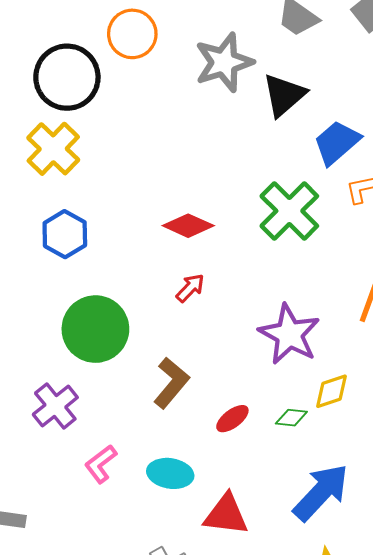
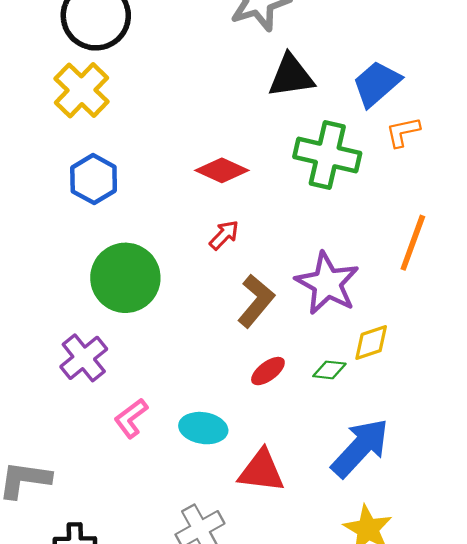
black triangle: (284, 95) -> (291, 76), moved, turned 33
green cross: (289, 211) -> (327, 155), turned -32
brown L-shape: (171, 383) -> (256, 301), moved

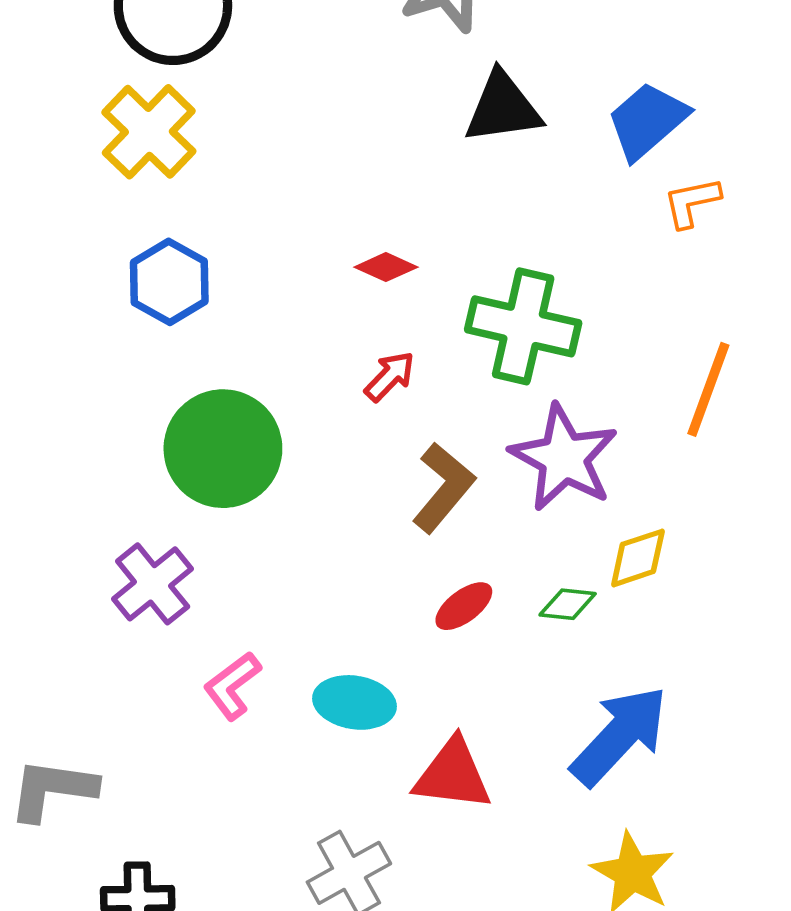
green cross: (327, 155) -> (523, 326), moved
red diamond: (222, 170) -> (386, 267), size x0.7

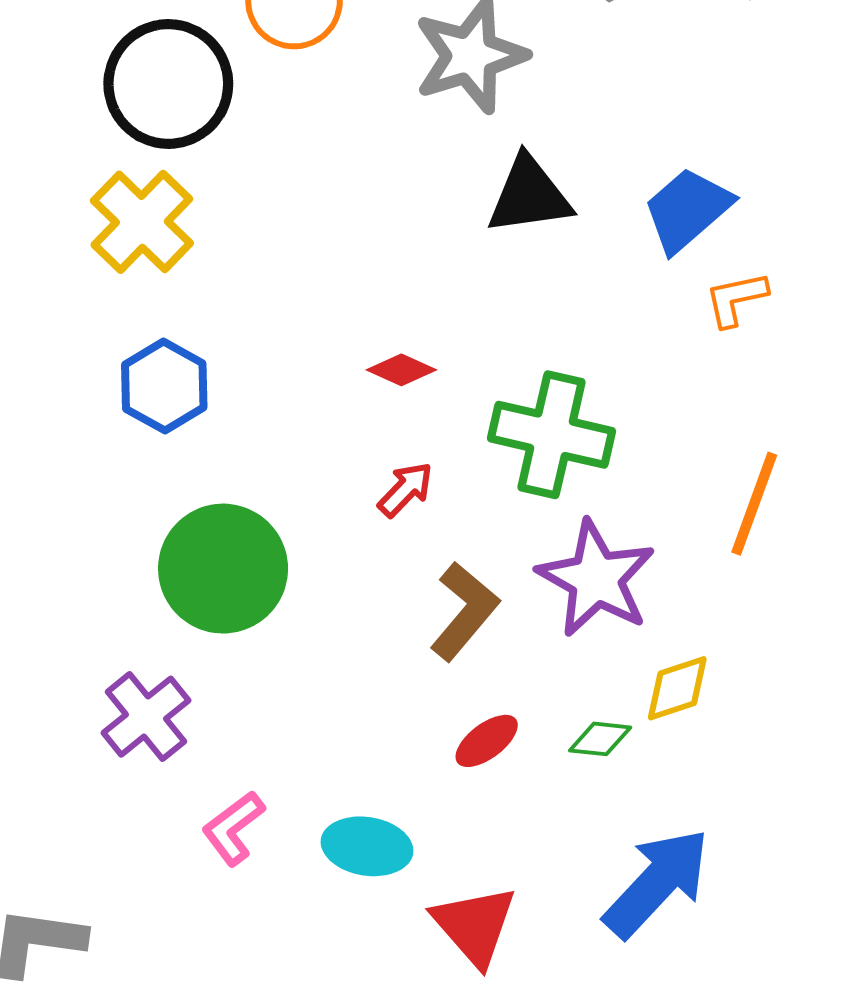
red triangle: (453, 775) -> (474, 925), turned 42

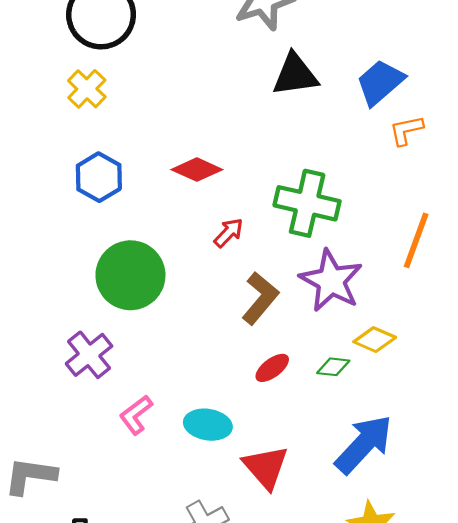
yellow cross: (142, 222) -> (87, 89), size x0.7
red diamond: (401, 370) -> (197, 170), moved, size x1.4
yellow diamond: (677, 688) -> (375, 340), turned 42

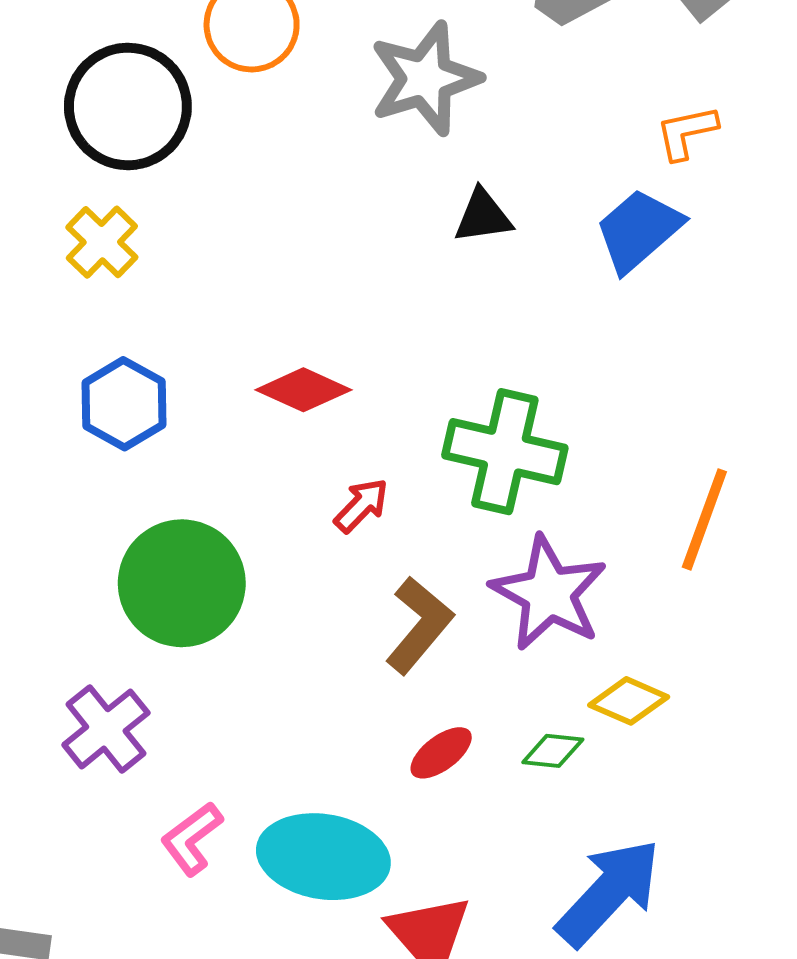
black triangle: (295, 75) -> (483, 216), size x0.7
orange L-shape: (406, 130) -> (686, 132), moved
cyan ellipse: (208, 425) -> (323, 857), size x1.5

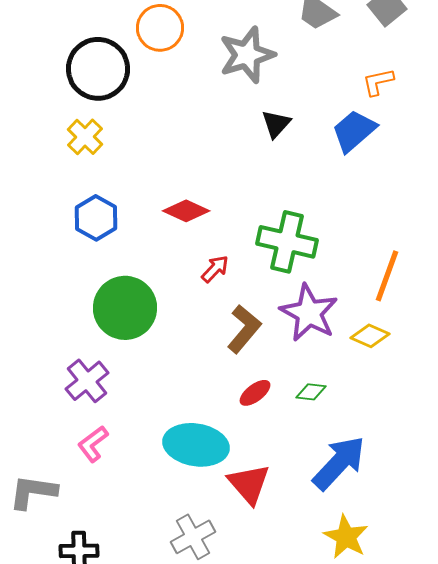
black triangle: (483, 216) -> (276, 124), turned -40
yellow diamond: (629, 701) -> (370, 336), moved
pink L-shape: (192, 839) -> (93, 444), moved

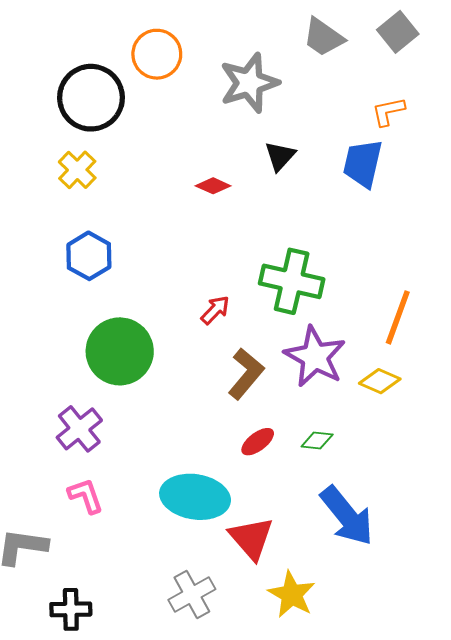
blue trapezoid: (354, 131) -> (363, 163), turned -36
red diamond: (186, 211) -> (213, 186), moved, size x0.7
pink L-shape: (93, 444) -> (86, 496), turned 108
blue arrow: (339, 463) -> (347, 516), turned 98
yellow star: (346, 537) -> (292, 594), moved

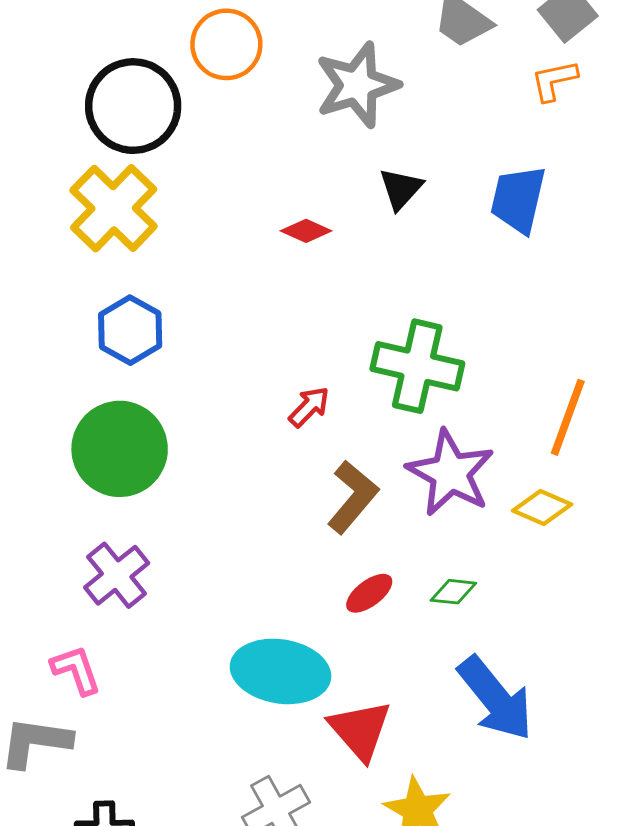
orange L-shape: (388, 111) -> (554, 80), moved
yellow cross: (77, 170) -> (114, 208), size x1.6
green circle: (120, 351) -> (120, 449), moved
pink L-shape: (86, 496) -> (76, 670), moved

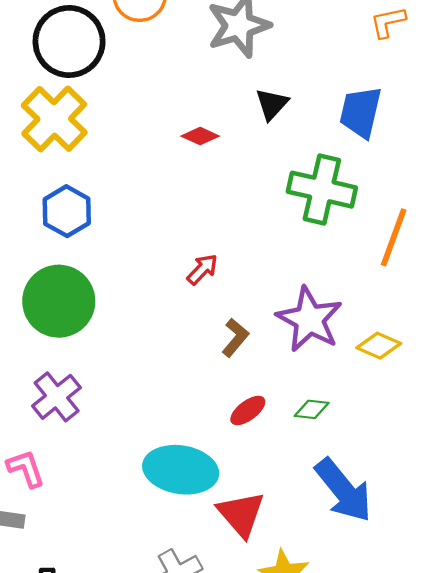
green cross: (417, 366) -> (322, 190), moved
orange line: (568, 417) -> (394, 237), moved
brown L-shape: (353, 497) -> (235, 338), size x0.7

